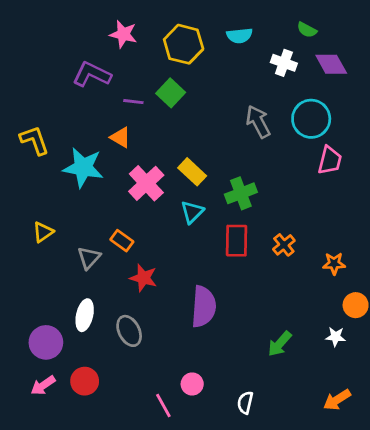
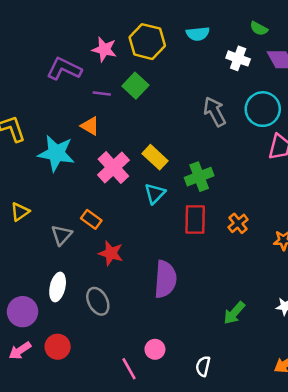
pink star: (123, 34) -> (104, 49), moved

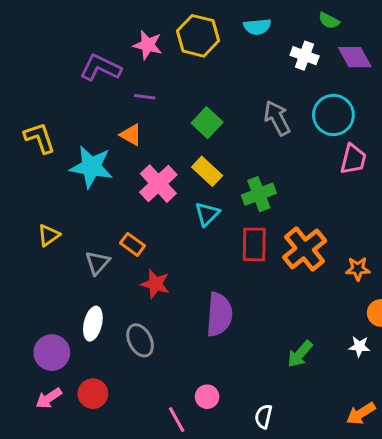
green square: (135, 86) -> (207, 123), moved
orange cross: (238, 223) -> (305, 249), size x1.8

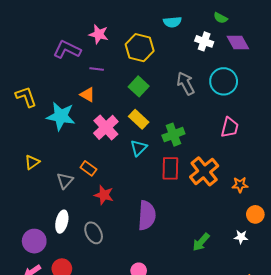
yellow hexagon: (198, 36) -> (140, 48), moved
pink trapezoid: (353, 159) -> (230, 127), moved

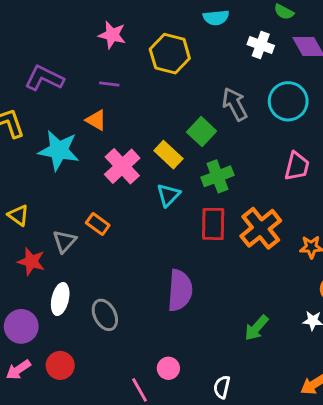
purple L-shape: (67, 50) -> (44, 78), moved
green square: (139, 86) -> (202, 132), moved
yellow triangle: (32, 162) -> (18, 215), turned -49
red star: (104, 195) -> (31, 261), moved

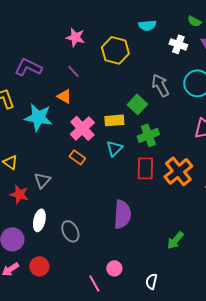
purple line: (109, 84) -> (73, 71), turned 40
yellow rectangle: (168, 155) -> (114, 120), turned -48
orange rectangle: (98, 224) -> (77, 157), moved

